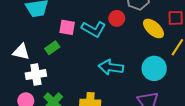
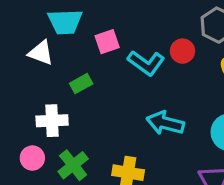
pink square: (67, 27) -> (107, 42), moved, turned -35
white triangle: (21, 52) -> (41, 53), moved

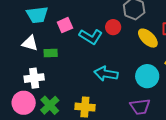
white triangle: (41, 53) -> (30, 43), moved
green rectangle: (81, 84) -> (51, 53), turned 32
pink circle: (32, 158) -> (24, 103), size x1.5

